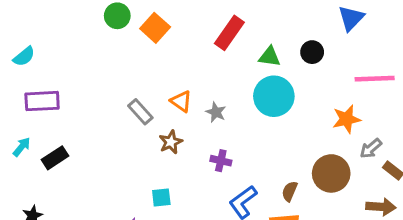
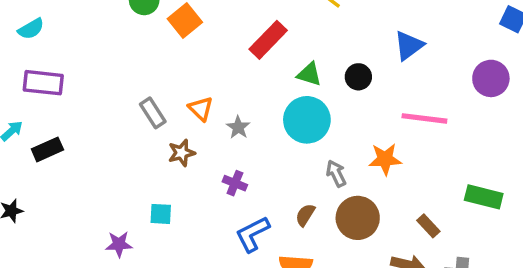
gray arrow: (371, 148) -> (336, 173), moved, turned 95
brown semicircle: (290, 191) -> (305, 215), moved

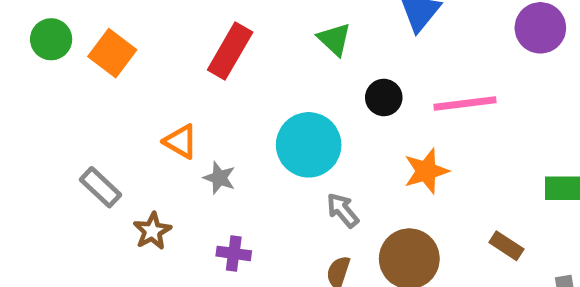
green triangle: (309, 74) -> (334, 39), moved, turned 40
black circle: (358, 77) -> (384, 98), moved
orange triangle: (201, 109) -> (181, 141), moved
gray arrow: (336, 173) -> (343, 210), moved

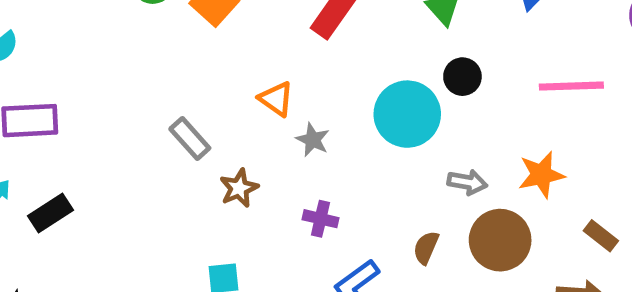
black circle: (384, 98) -> (462, 77), moved
orange star: (426, 171) -> (541, 175), moved
gray arrow: (343, 210) -> (467, 182), moved, turned 135

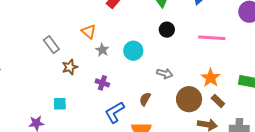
cyan circle: (407, 114) -> (133, 51), moved, size x0.7
orange star: (541, 175) -> (211, 78), moved, turned -30
brown circle: (500, 240) -> (189, 99), moved

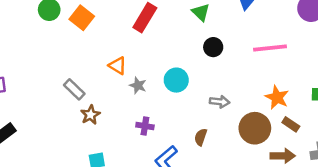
brown star: (70, 67) -> (90, 115), moved

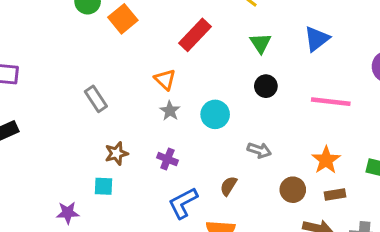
orange triangle: (118, 66) -> (165, 79), moved
brown star: (90, 115) -> (116, 153), moved
brown rectangle: (291, 124) -> (335, 195), turned -56
brown circle: (255, 128) -> (293, 190), size x0.7

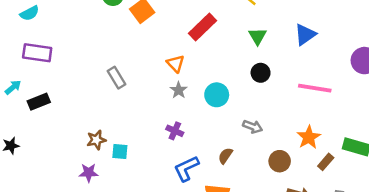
brown star: (116, 153) -> (96, 140), moved
brown rectangle: (335, 195) -> (326, 162), moved, turned -42

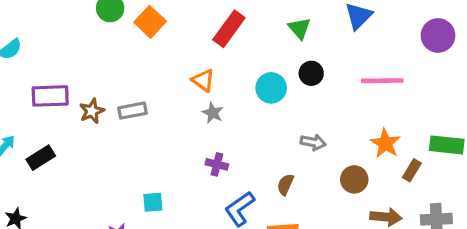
purple rectangle: (37, 53) -> (50, 96), moved
gray rectangle: (116, 78) -> (133, 111), turned -60
cyan circle: (217, 95) -> (271, 88), moved
brown star: (96, 140) -> (92, 111), moved

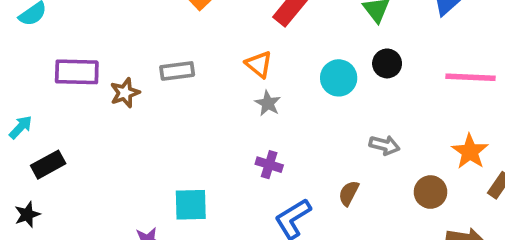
gray rectangle: (133, 111) -> (177, 71), moved
black rectangle: (41, 158) -> (48, 165), moved
cyan square: (153, 202) -> (191, 205), size x1.4

